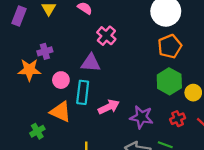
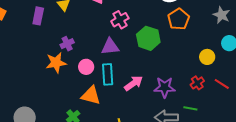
pink cross: (106, 36) -> (120, 20), turned 30
green hexagon: (169, 81) -> (148, 38), moved

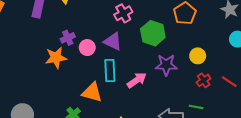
purple triangle: (110, 47) -> (113, 41), turned 30
yellow circle: (207, 57) -> (198, 56), moved
pink circle: (86, 67) -> (87, 48), moved
purple star: (165, 87) -> (166, 65), moved

